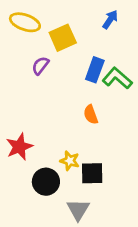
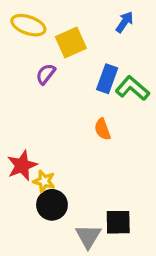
yellow star: (70, 161) -> (44, 181), moved
black square: (92, 173) -> (118, 222), moved

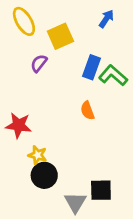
yellow ellipse: (28, 25) -> (24, 21), turned 40
red star: (22, 165) -> (19, 125), moved, turned 30

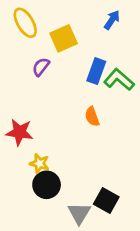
black square: (101, 190) -> (106, 200), turned 30

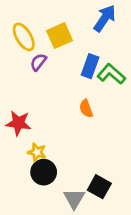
blue arrow: (112, 20) -> (105, 18), size x1.5
yellow ellipse: (25, 23) -> (24, 37), moved

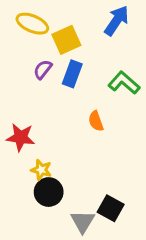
yellow ellipse: (24, 37) -> (32, 24), moved, turned -36
blue rectangle: (90, 66) -> (72, 74), moved

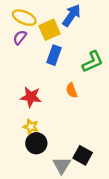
blue arrow: (117, 21) -> (72, 15), moved
purple semicircle: (43, 69) -> (20, 37), moved
green L-shape: (124, 83) -> (93, 62), turned 115
red star: (21, 137) -> (31, 97), moved

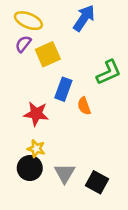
yellow square: (50, 30) -> (48, 54), moved
blue rectangle: (54, 55) -> (63, 89), moved
black circle: (36, 143) -> (30, 168), moved
gray triangle: (62, 165) -> (65, 173), moved

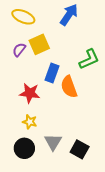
purple semicircle: (23, 44) -> (19, 50), moved
orange semicircle: (84, 106) -> (69, 87), size x1.5
black circle: (30, 168) -> (24, 148), moved

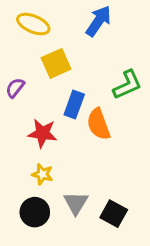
purple semicircle: (19, 50) -> (15, 88), moved

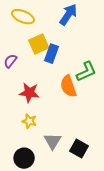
green L-shape: (127, 85) -> (86, 72), moved
blue rectangle: (74, 104) -> (51, 54), moved
black circle: (35, 212) -> (24, 158), moved

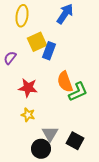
yellow ellipse: (23, 17) -> (22, 16), turned 75
green L-shape: (86, 72) -> (78, 92), moved
black circle: (24, 158) -> (41, 149), moved

